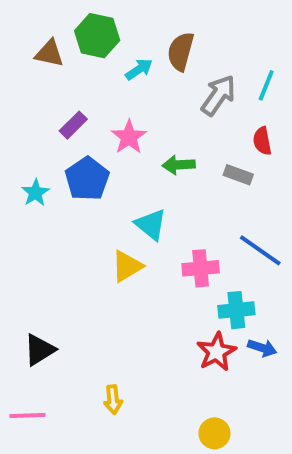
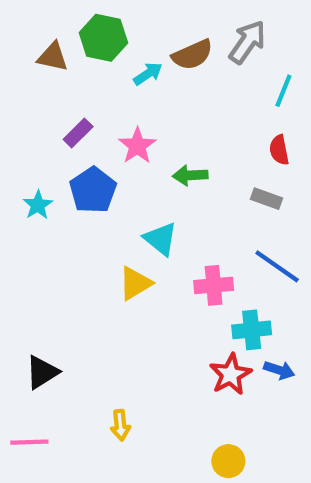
brown semicircle: (181, 51) -> (192, 55), turned -129
gray arrow: (218, 95) -> (247, 42), moved
gray rectangle: (238, 175) -> (266, 199), moved

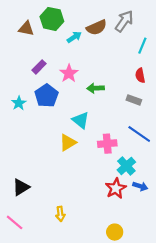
cyan cross: (252, 330) -> (126, 166), turned -36
pink line: (29, 442) -> (15, 222), turned 42

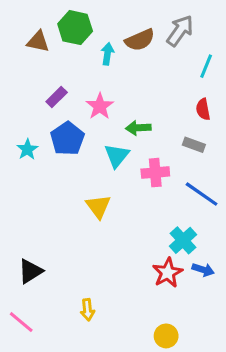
cyan arrow: (74, 37) -> (107, 54), turned -48
cyan triangle: (81, 120) -> (117, 156), moved, turned 30
yellow triangle: (68, 143) -> (98, 206), turned -36
pink cross: (107, 144) -> (155, 173), moved

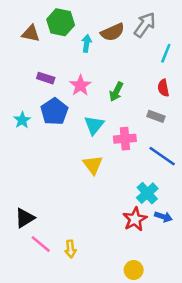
purple rectangle: (57, 97) -> (46, 78), turned 63
green arrow: (138, 128) -> (116, 92), moved, turned -60
yellow triangle: (98, 206) -> (93, 165), moved
pink line: (21, 322) -> (41, 244), moved

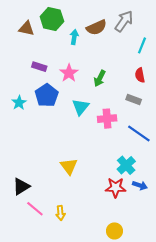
yellow triangle: (93, 165) -> (69, 166), moved
red star: (135, 219) -> (116, 188), turned 30

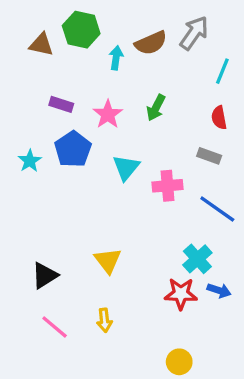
green arrow: (100, 78) -> (156, 108), moved
black triangle: (21, 186) -> (45, 275), moved
yellow arrow: (60, 213) -> (104, 320), moved

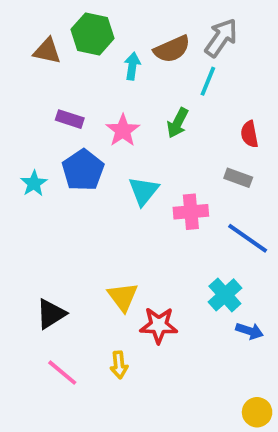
cyan line: (222, 71) -> (208, 81), moved
red star: (181, 294) -> (159, 325), moved
yellow circle: (179, 362) -> (257, 412), moved

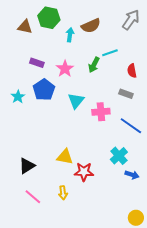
gray arrow: (221, 38) -> (131, 20), moved
cyan line: (208, 81) -> (110, 53), moved, turned 49
yellow triangle: (123, 297) -> (65, 157), turned -42

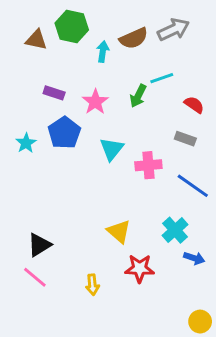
gray arrow: (131, 20) -> (174, 29), moved, turned 30
red semicircle: (132, 71) -> (194, 105), turned 136
yellow triangle: (65, 157) -> (119, 232), moved, turned 30
red star: (84, 172) -> (140, 268), moved
pink line: (33, 197) -> (35, 277), moved

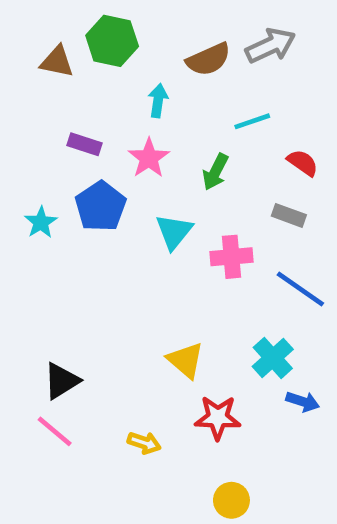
cyan arrow: (103, 52) -> (158, 101), moved
green arrow: (138, 96) -> (215, 172), moved
yellow arrow: (92, 285) -> (144, 443), turned -66
yellow circle: (200, 322) -> (231, 500), moved

